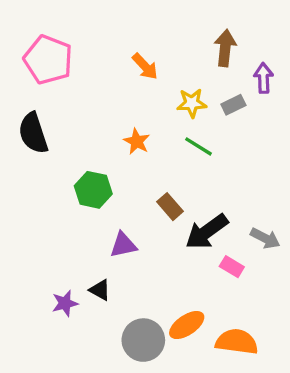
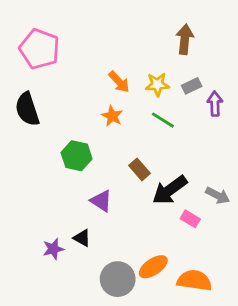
orange arrow: (145, 66) -> (119, 82), moved
purple arrow: (263, 78) -> (215, 104), moved
purple triangle: (123, 245) -> (101, 201), turned 45

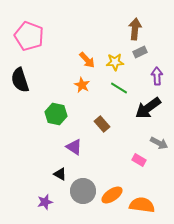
gray rectangle: (192, 86) -> (140, 52), moved
black arrow: (170, 190) -> (148, 108), moved
purple star: (53, 249) -> (45, 202), moved
gray circle: (118, 279) -> (83, 191), moved

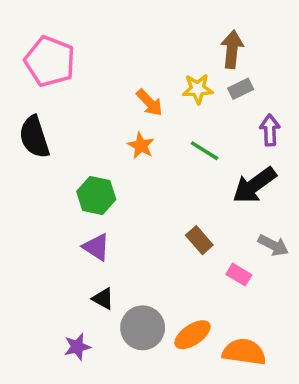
yellow star: (115, 62) -> (198, 89), moved
brown rectangle: (102, 124) -> (199, 240), moved
purple triangle: (74, 147) -> (96, 247), moved

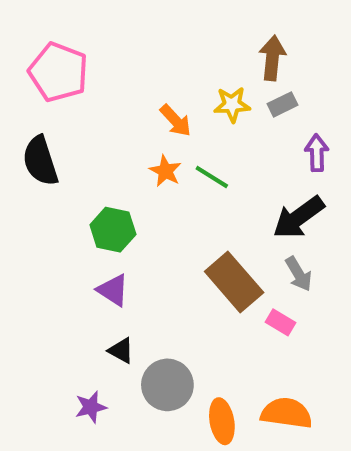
green line: (205, 151) -> (212, 177), moved
brown rectangle: (199, 240) -> (234, 282), size x1.8
gray arrow: (273, 245) -> (299, 274), moved, turned 32
orange ellipse: (192, 335) -> (222, 421), moved, turned -66

